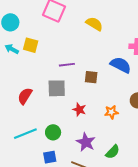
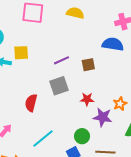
orange star: (111, 112) -> (120, 104), moved
green circle: (53, 132) -> (82, 136), moved
purple star: (86, 142) -> (103, 117), moved

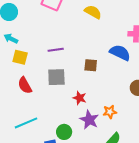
yellow square: (21, 53) -> (20, 57), moved
purple line: (62, 60) -> (56, 50), moved
red semicircle: (31, 103) -> (25, 85), turned -60

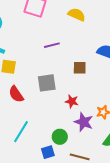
purple line: (56, 50) -> (52, 45), moved
cyan line: (26, 123) -> (21, 132), turned -30

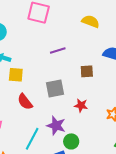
yellow semicircle: (77, 15) -> (91, 21), moved
purple star: (84, 122) -> (56, 126), moved

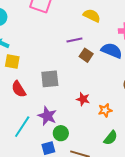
purple line: (58, 51) -> (74, 40), moved
brown square: (87, 71) -> (86, 55), moved, turned 32
red star: (81, 105) -> (83, 99), moved

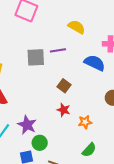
brown square: (86, 55) -> (64, 86), moved
gray square: (50, 79) -> (36, 57), moved

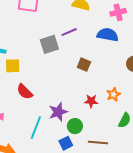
red star: (64, 110) -> (91, 101), moved
purple star: (27, 125) -> (58, 112), turned -30

